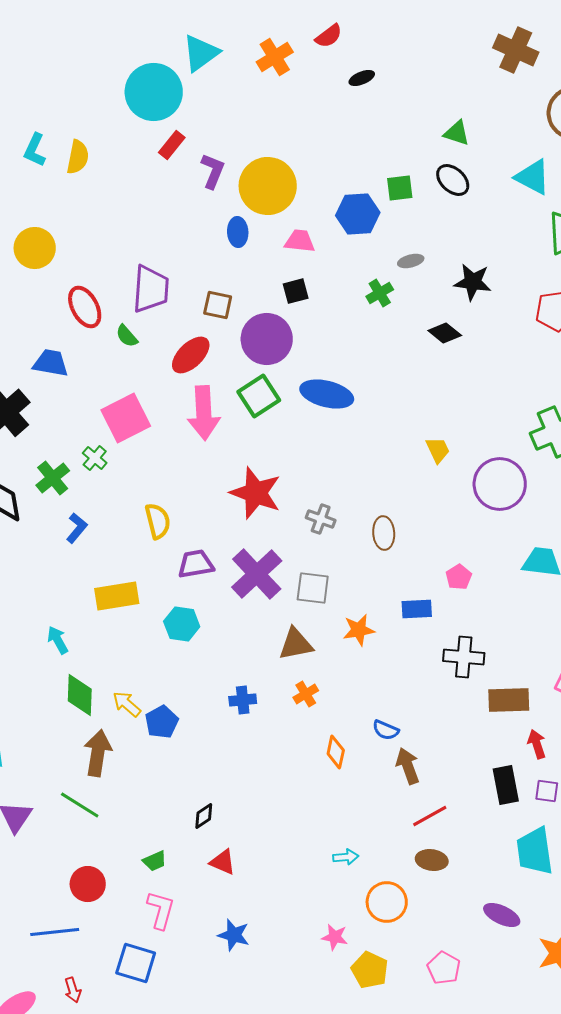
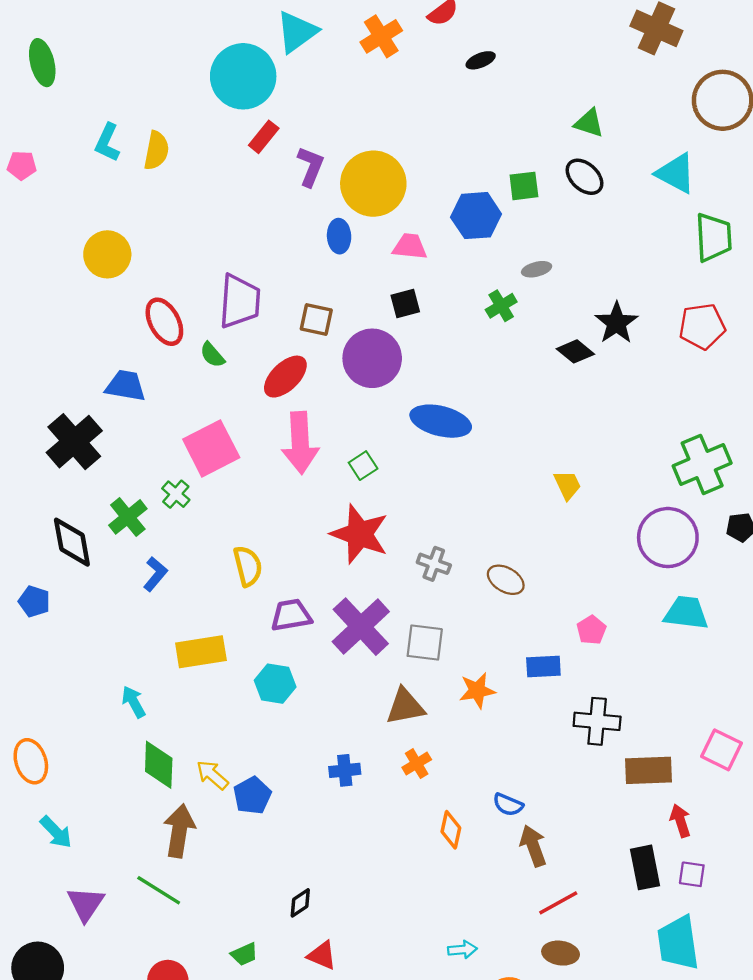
black star: (473, 282) -> (616, 323), moved, turned 30
green square: (259, 396) -> (363, 466), moved, size x0.6
purple circle: (500, 484) -> (668, 538), moved
brown ellipse: (384, 533) -> (506, 580), turned -56

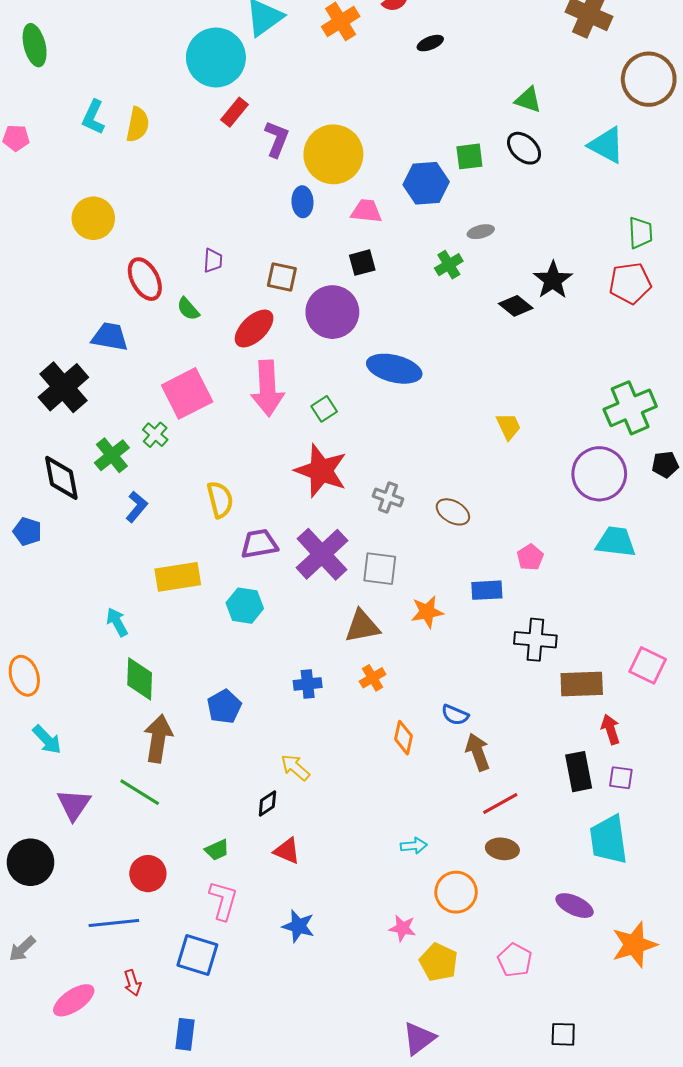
green trapezoid: (714, 237) -> (640, 233), moved, size x0.7
purple trapezoid: (240, 301) -> (213, 260), size x0.5
yellow arrow: (212, 775) -> (295, 767), moved

